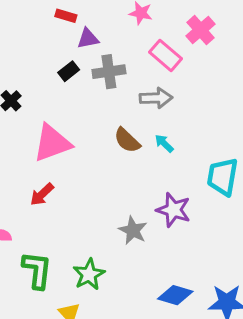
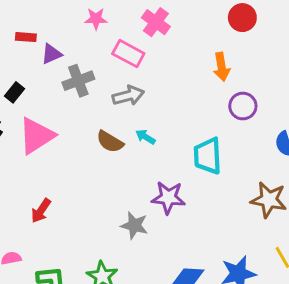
black rectangle: (69, 71) -> (15, 92), moved
pink triangle: (52, 143) -> (36, 136), moved

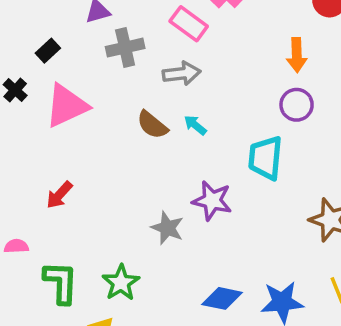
purple circle: (243, 106) -> (297, 105), moved

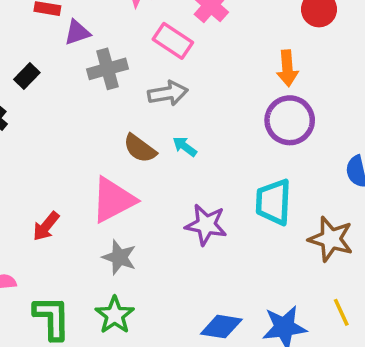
purple circle: (297, 105) -> (290, 120), size x1.4
pink triangle: (67, 106) -> (113, 200), moved
cyan trapezoid: (265, 158) -> (273, 202), moved
gray star: (167, 228) -> (119, 257), moved

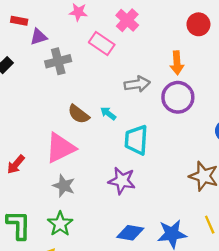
gray arrow: (168, 93) -> (137, 84), moved
cyan trapezoid: (273, 202) -> (136, 140), moved
purple star: (206, 225) -> (122, 181), moved

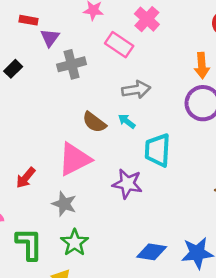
purple triangle: (39, 37) -> (50, 38), turned -36
gray arrow: (137, 84) -> (136, 90), moved
purple star: (122, 181) -> (127, 184), moved
gray star: (64, 186) -> (64, 204), moved

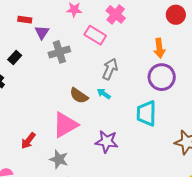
gray arrow: (136, 90) -> (110, 69), turned -55
cyan trapezoid: (158, 150) -> (146, 113), moved

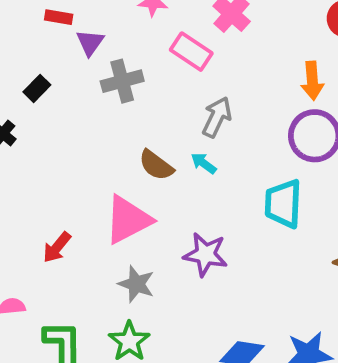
gray star: (59, 159) -> (136, 284), moved

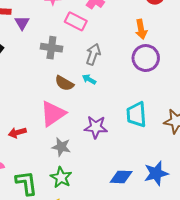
gray cross: (122, 81) -> (51, 48), moved, turned 30
cyan trapezoid: (283, 204) -> (136, 114), moved
red arrow: (57, 247) -> (17, 133), turned 42

